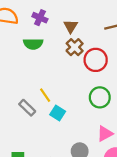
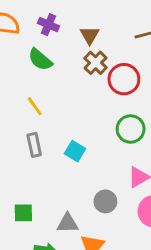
green semicircle: (33, 44) -> (40, 60), turned 42
yellow line: (45, 95) -> (35, 106), moved
gray rectangle: (27, 108) -> (34, 145), turned 35

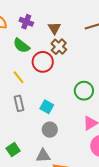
red circle: (124, 79) -> (43, 62), moved
gray circle: (105, 201) -> (50, 130), moved
green square: (23, 213) -> (13, 150), turned -32

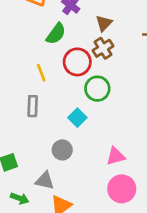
green semicircle: (21, 46) -> (56, 34), turned -108
green circle: (84, 91) -> (97, 89), moved
cyan square: (47, 107) -> (77, 118), moved

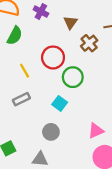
green semicircle: (56, 34) -> (15, 36), moved
brown cross: (103, 48) -> (89, 43), moved
gray rectangle: (33, 106) -> (21, 99), turned 70

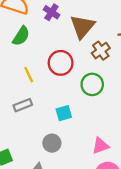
brown triangle: (70, 22) -> (82, 27), size x1.6
green circle: (73, 77) -> (92, 84), moved
cyan square: (60, 103) -> (64, 113), turned 32

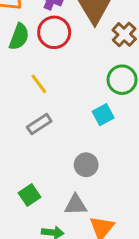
red circle: (61, 63) -> (54, 32), moved
cyan square: (64, 113) -> (103, 115), moved

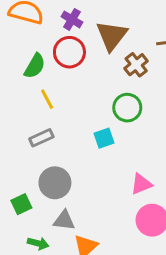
green semicircle: (19, 37) -> (35, 66), moved
gray circle: (86, 165) -> (55, 183), moved, size x1.4

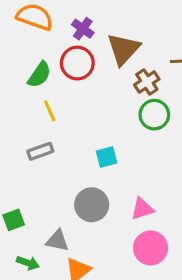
green circle: (127, 108) -> (154, 115), moved
gray circle: (55, 183) -> (92, 205), moved

